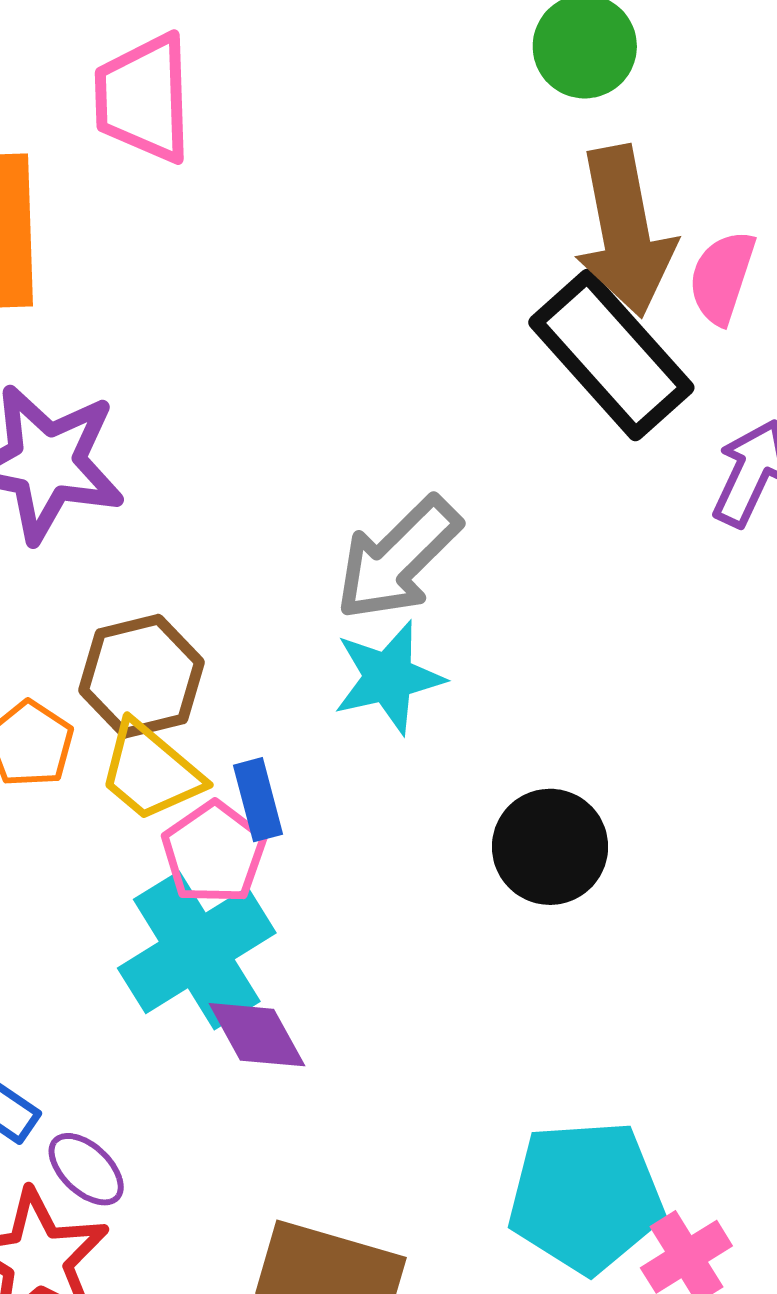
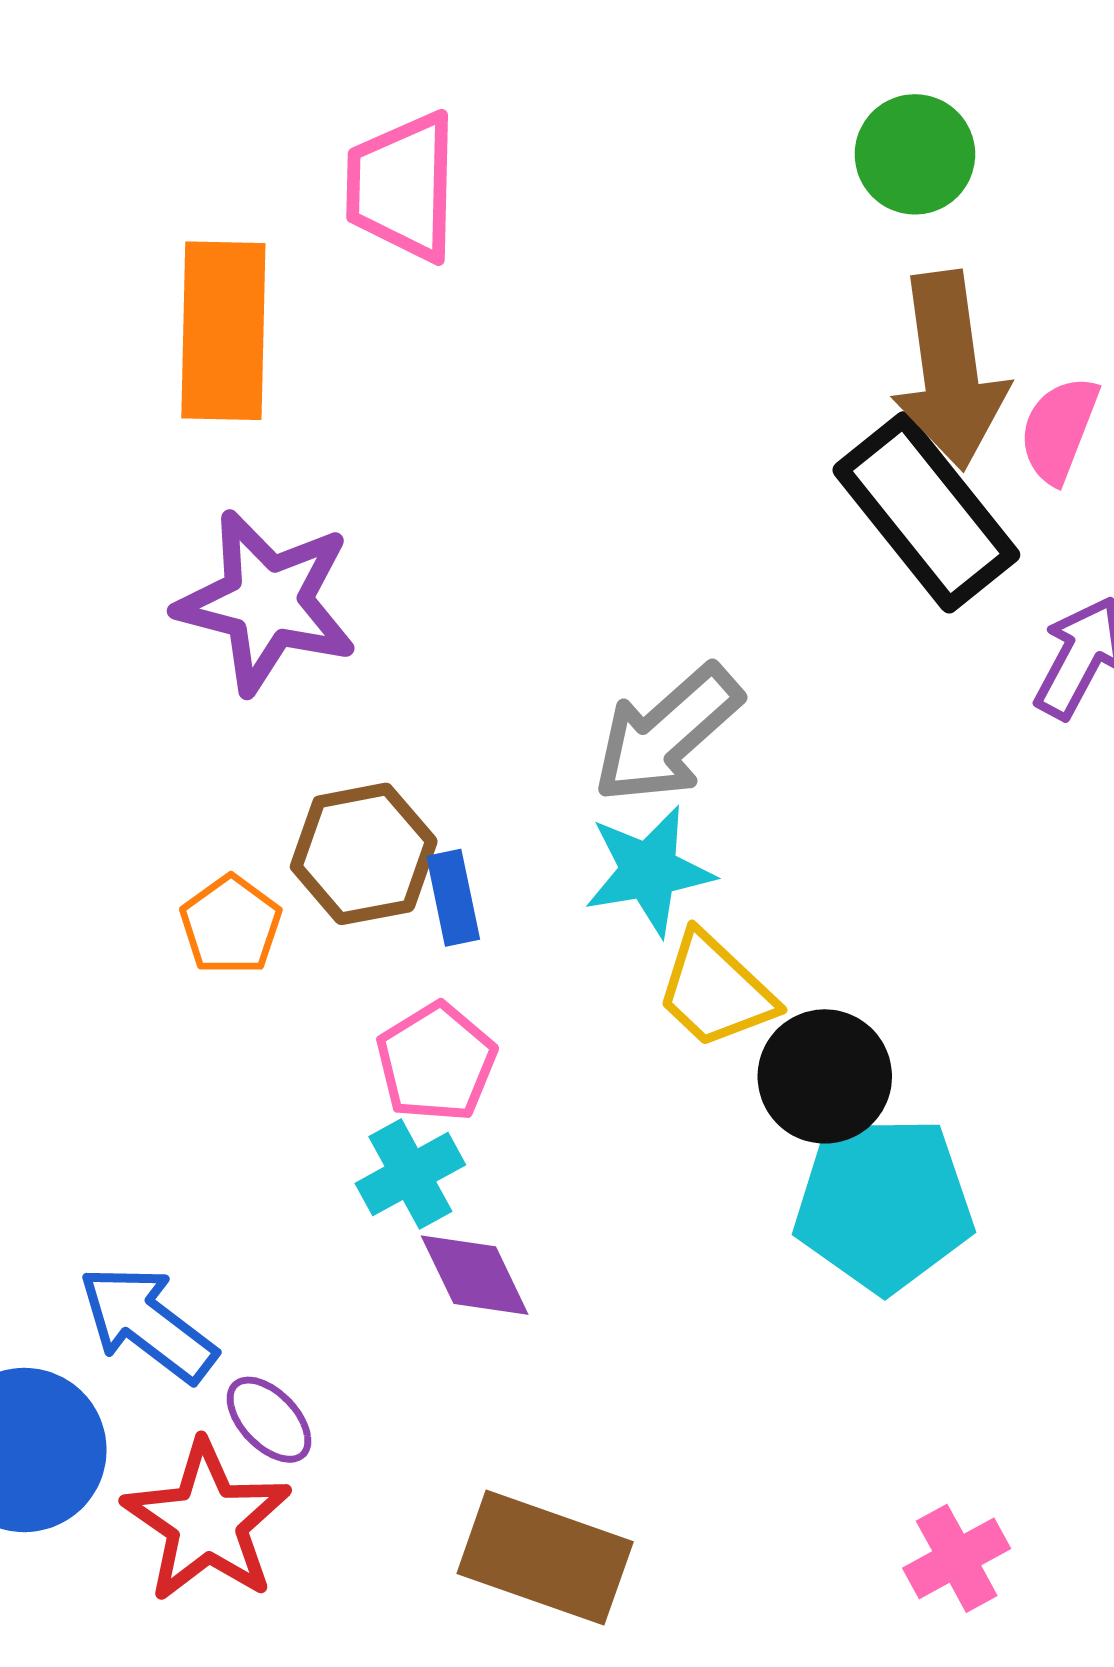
yellow trapezoid: (150, 771) -> (715, 991), moved
blue rectangle: (258, 800) -> (453, 898), moved
cyan cross: (197, 950) -> (410, 1174), size x0.6
cyan pentagon: (586, 1197) -> (884, 1204), moved

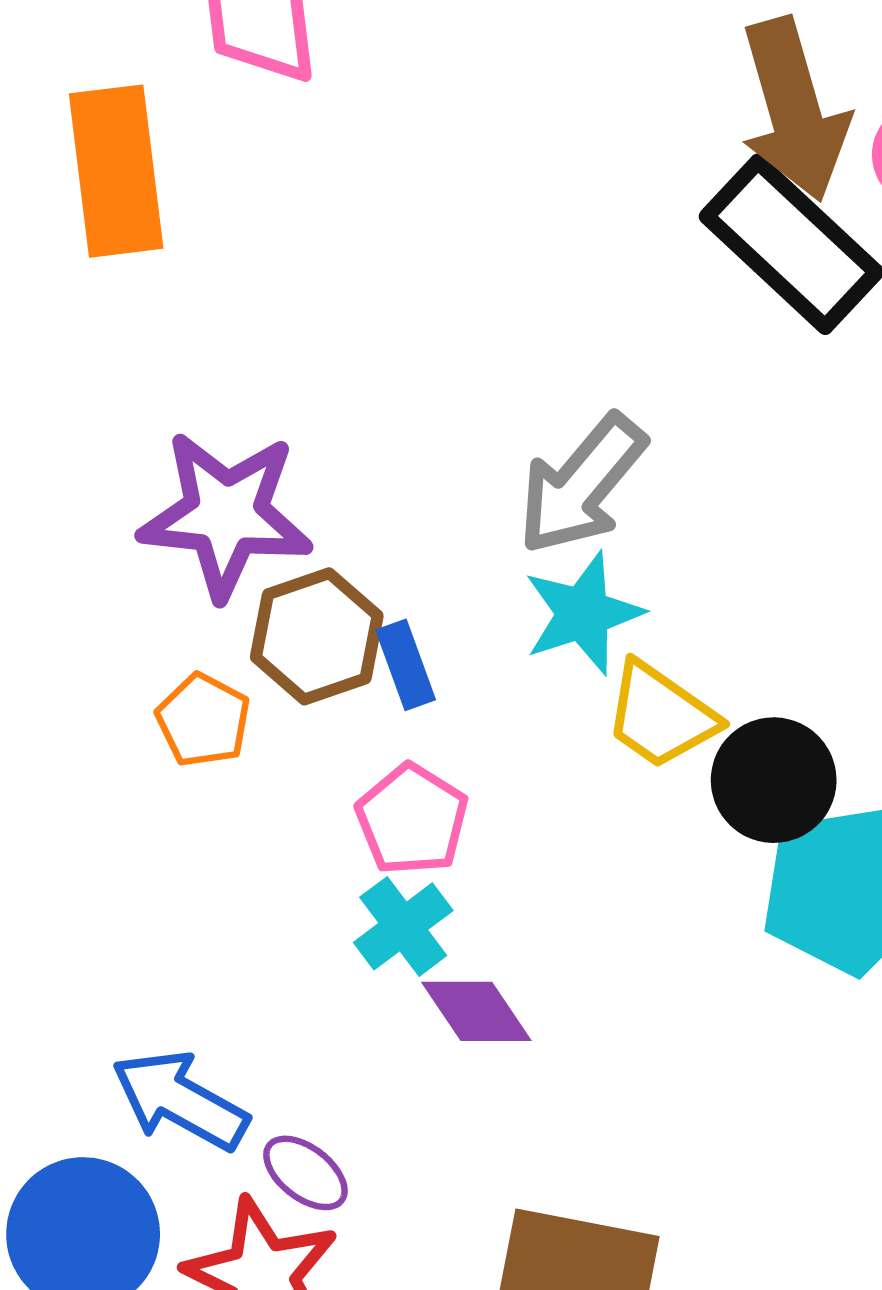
purple star: (267, 602) -> (226, 515), moved

